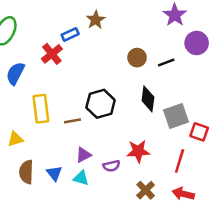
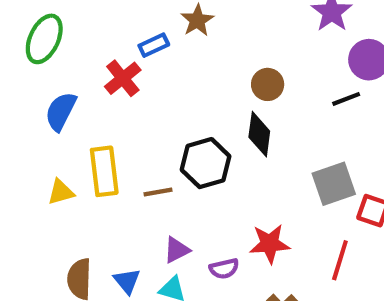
black line: (166, 62) -> (346, 99), moved
black diamond: (148, 99) -> (259, 134), moved
yellow triangle: (15, 139) -> (61, 192), moved

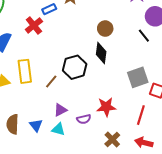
black line: (346, 99) -> (144, 36), turned 72
brown line: (158, 192) -> (51, 81), turned -40

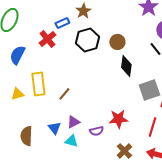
black diamond: (101, 53) -> (126, 66), moved
black hexagon: (75, 67) -> (87, 40), moved
blue triangle: (36, 125) -> (54, 128), moved

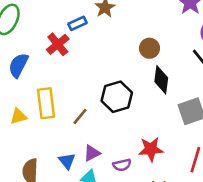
black hexagon: (87, 40) -> (117, 97), moved

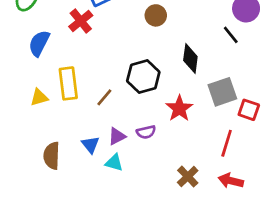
brown circle: (150, 48) -> (156, 15), moved
red star: (151, 149) -> (179, 108), moved, turned -30
purple semicircle: (122, 165) -> (146, 132), moved

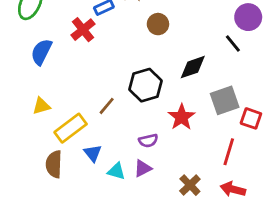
black diamond: (190, 58) -> (193, 67), turned 64
yellow rectangle: (68, 83) -> (71, 128), moved, turned 60
purple triangle: (117, 136) -> (143, 168), moved

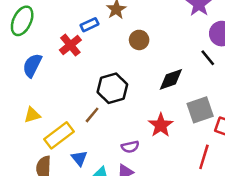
black hexagon: (145, 85) -> (112, 88), moved

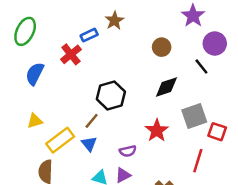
brown circle: (139, 40) -> (162, 47), moved
blue triangle: (79, 158) -> (89, 144), moved

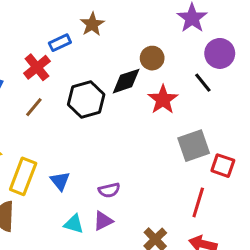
black diamond: (166, 87) -> (126, 81), moved
black hexagon: (111, 95) -> (86, 100), moved
brown line: (92, 121) -> (34, 107), moved
red star: (157, 130) -> (163, 100), moved
yellow rectangle: (60, 140) -> (23, 176), turned -32

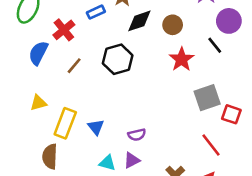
red cross: (37, 67) -> (64, 30), moved
black diamond: (126, 81) -> (139, 21), moved
red line: (198, 202) -> (211, 145), turned -55

